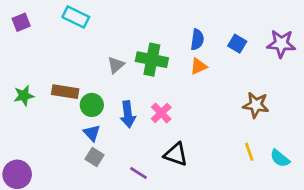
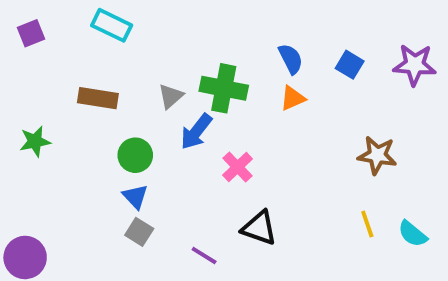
blue semicircle: (197, 40) -> (291, 59), turned -35
brown rectangle: (65, 92) -> (98, 98), moved
blue arrow: (128, 114) -> (196, 132), moved, turned 45

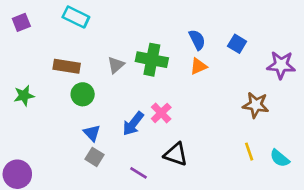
purple star: (415, 65) -> (281, 65), moved
blue arrow: (196, 132) -> (133, 124), moved
green circle: (135, 155) -> (83, 94), moved

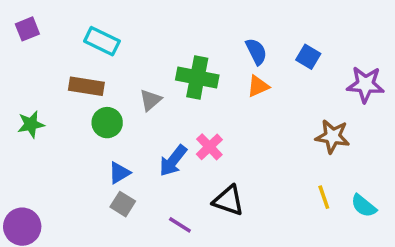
cyan rectangle: (76, 17) -> (102, 41), moved
gray triangle: (116, 65) -> (150, 100), moved
blue triangle: (92, 133) -> (119, 173), turned 42

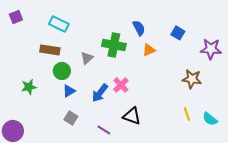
blue semicircle: (256, 52) -> (139, 28), moved
green star: (31, 124) -> (29, 87), moved
blue triangle: (119, 173) -> (69, 91), moved

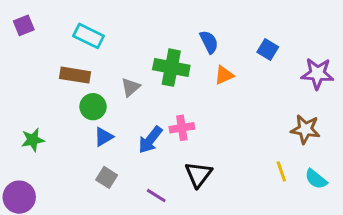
brown star: (192, 79) -> (305, 129), moved
pink cross: (121, 85) -> (182, 128), turned 35
green star: (29, 87) -> (33, 140), moved
black triangle: (132, 116) -> (198, 174), turned 48

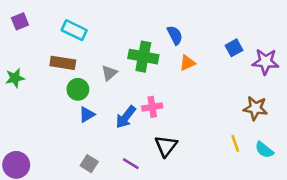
blue square: (268, 49) -> (234, 48), moved, turned 30
green star: (33, 140) -> (15, 78), moved
gray square: (107, 177) -> (89, 164), moved

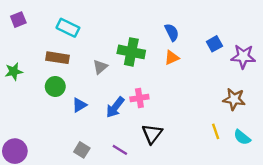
blue semicircle: (175, 35) -> (172, 32), moved
green circle: (78, 89) -> (55, 87), moved

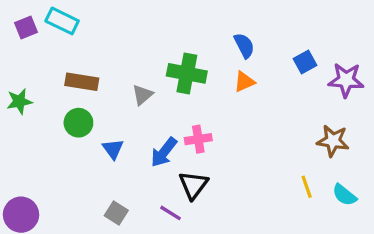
cyan rectangle: (68, 28) -> (62, 21), moved
blue triangle: (79, 105) -> (113, 149), turned -35
black triangle: (152, 134) -> (193, 185), moved

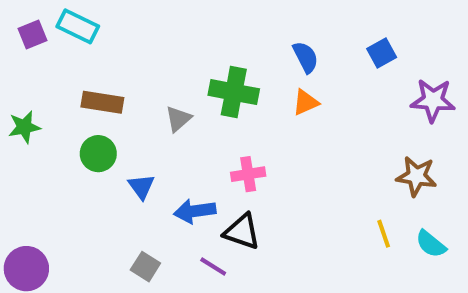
blue square: (305, 62) -> (382, 53), moved
blue arrow: (164, 152) -> (195, 211), moved, turned 44
black triangle: (193, 185) -> (242, 232), turned -48

